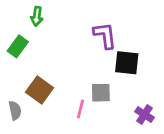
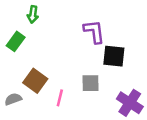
pink line: (80, 109) -> (60, 98), moved
gray semicircle: (15, 110) -> (13, 99), turned -98
purple cross: (145, 115) -> (130, 103), size x1.5

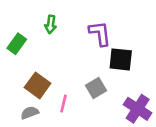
green arrow: (33, 14) -> (51, 24), moved
gray square: (91, 83) -> (96, 88), turned -30
gray semicircle: (13, 99) -> (30, 113), moved

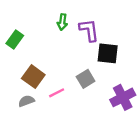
green arrow: (51, 24) -> (62, 22), moved
pink line: (64, 104) -> (57, 93), turned 49
purple cross: (138, 109) -> (123, 97), turned 30

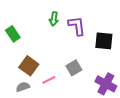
green rectangle: (15, 39) -> (13, 34), turned -70
black square: (108, 53) -> (104, 41), moved
purple cross: (123, 97) -> (106, 84), turned -35

